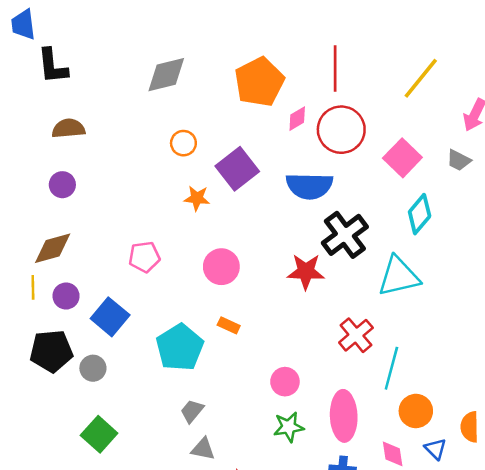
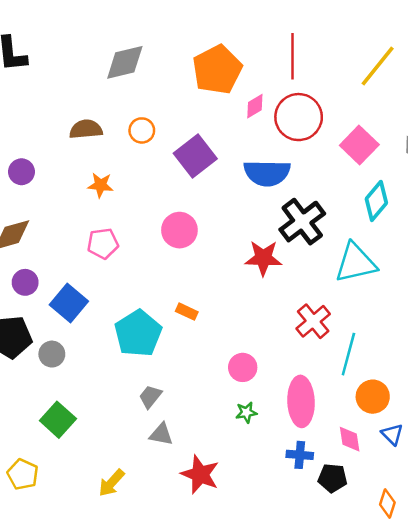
brown semicircle: (68, 128) -> (86, 129), moved
orange star: (197, 198) -> (100, 185), moved
pink circle: (221, 267) -> (179, 230), moved
green star: (289, 427) -> (246, 412), size x0.7

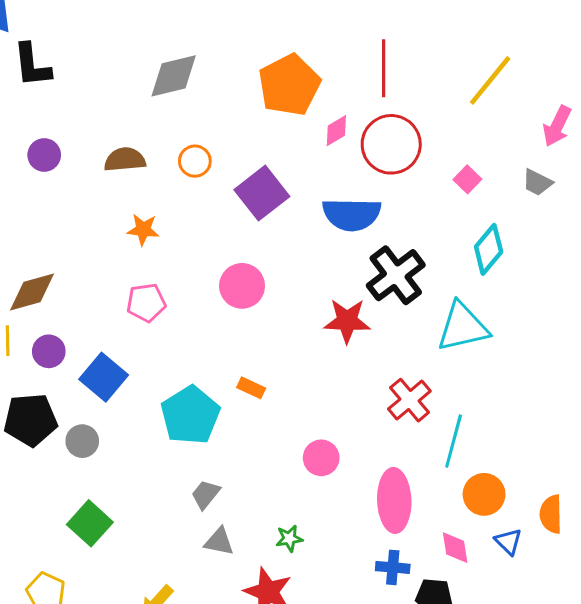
pink square: (359, 145) -> (467, 179), size x0.6
purple circle: (21, 172) -> (44, 155), moved
green star: (246, 412) -> (289, 539), moved

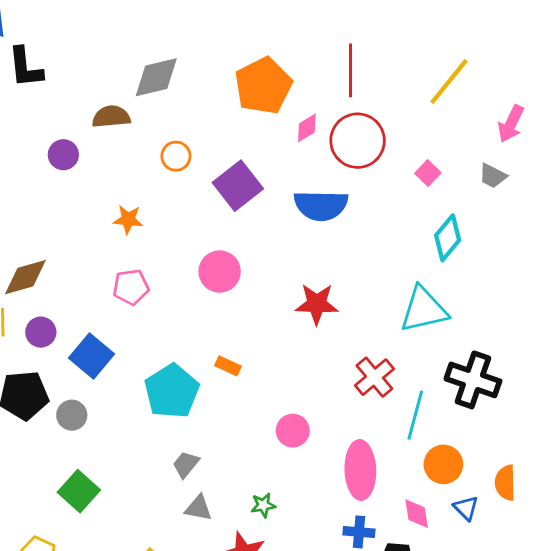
purple circle: (44, 155) -> (63, 155), moved
brown semicircle: (125, 160) -> (111, 117), moved
black cross: (396, 275) -> (473, 380), moved, turned -34

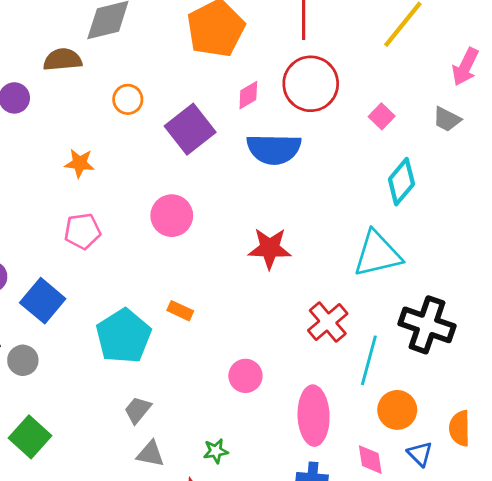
pink diamond: (307, 128) -> (248, 95), moved

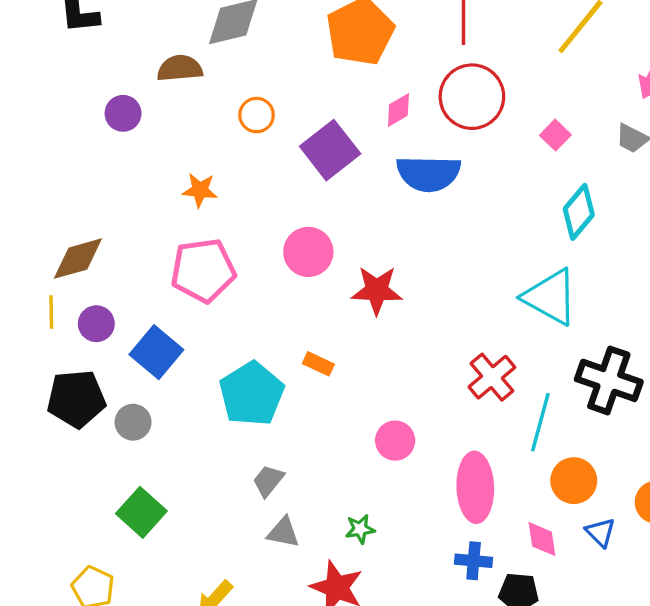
pink pentagon: (82, 231) -> (203, 270), size x1.5
red star: (270, 248) -> (377, 290), moved
cyan triangle: (377, 254) -> (550, 297), turned 42

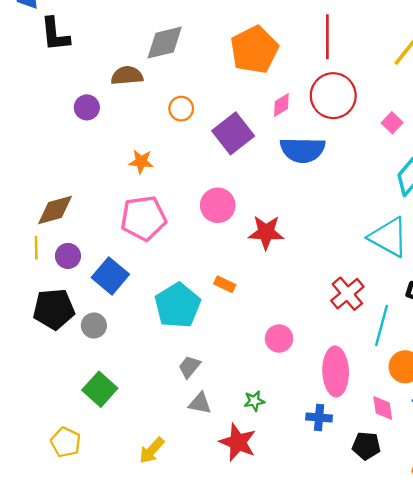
blue cross: (474, 561) -> (319, 417), moved

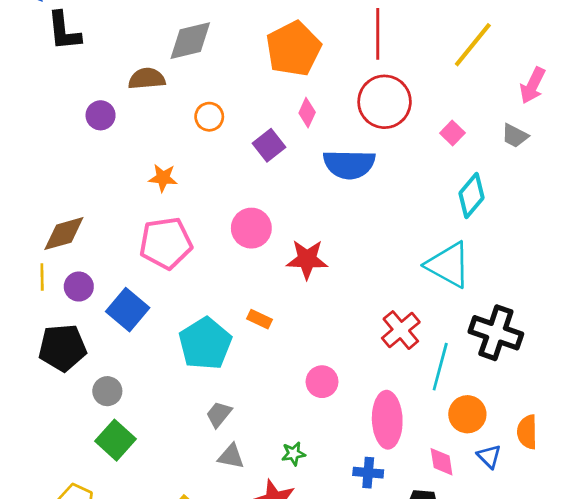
pink diamond: (281, 105) -> (307, 113), moved, turned -35
purple square: (233, 133) -> (269, 145), size x0.7
gray circle: (94, 326) -> (107, 391), moved

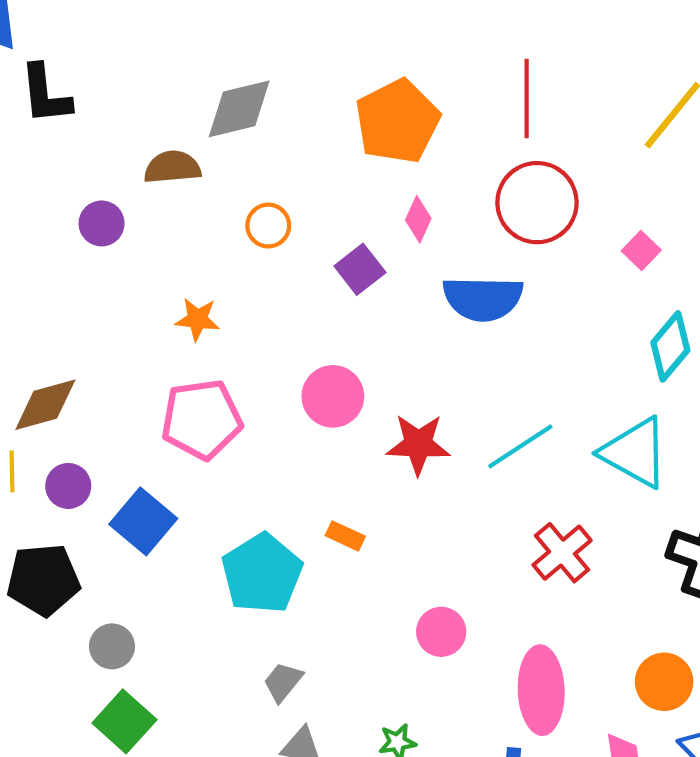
cyan line: (440, 367) -> (520, 446), moved, turned 42

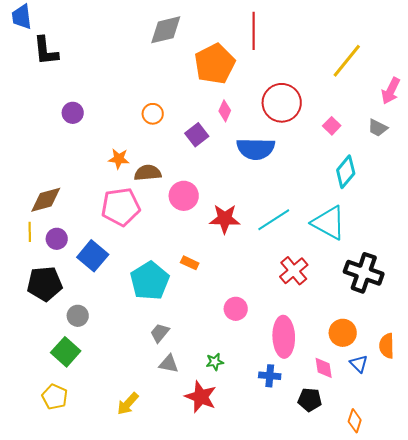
red line: (527, 98) -> (254, 31), moved
gray diamond: (239, 109) -> (166, 30), moved
brown semicircle: (172, 167) -> (148, 173), moved
green square: (124, 721) -> (66, 352), moved

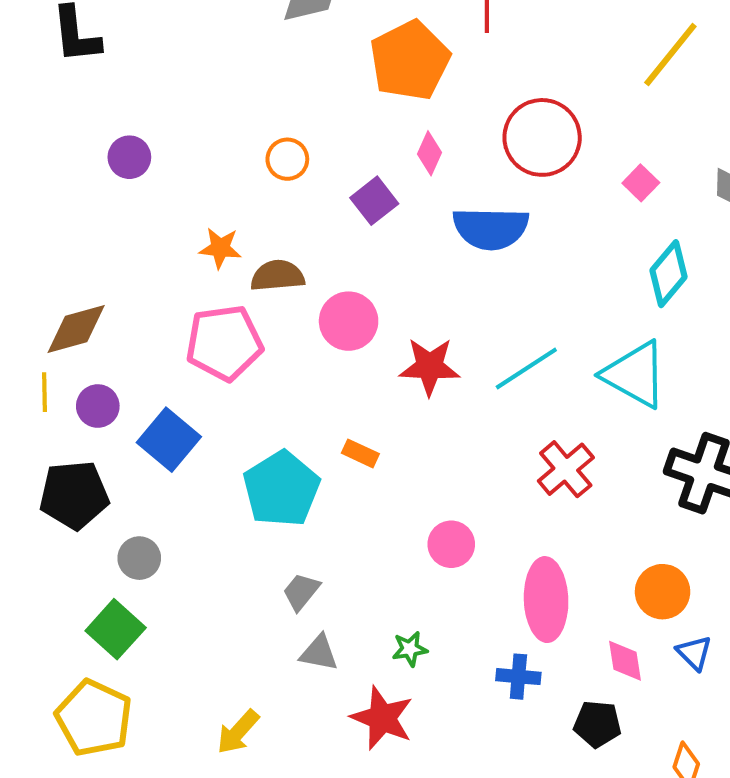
yellow pentagon: (55, 397) -> (94, 718), size x1.5

